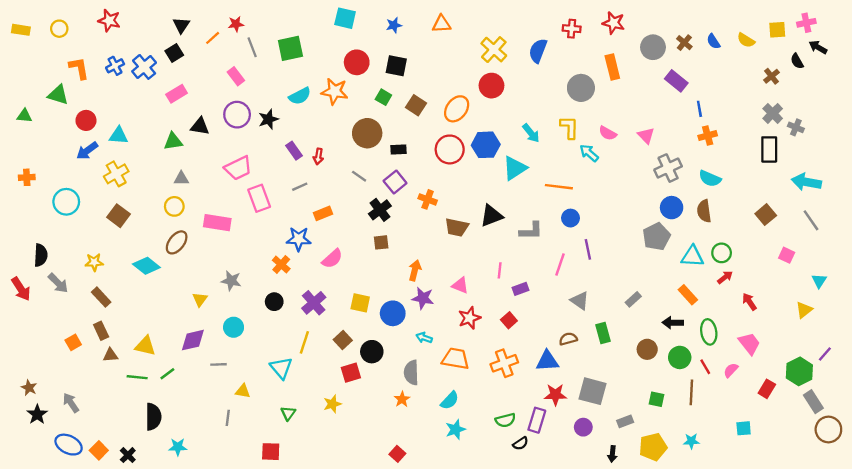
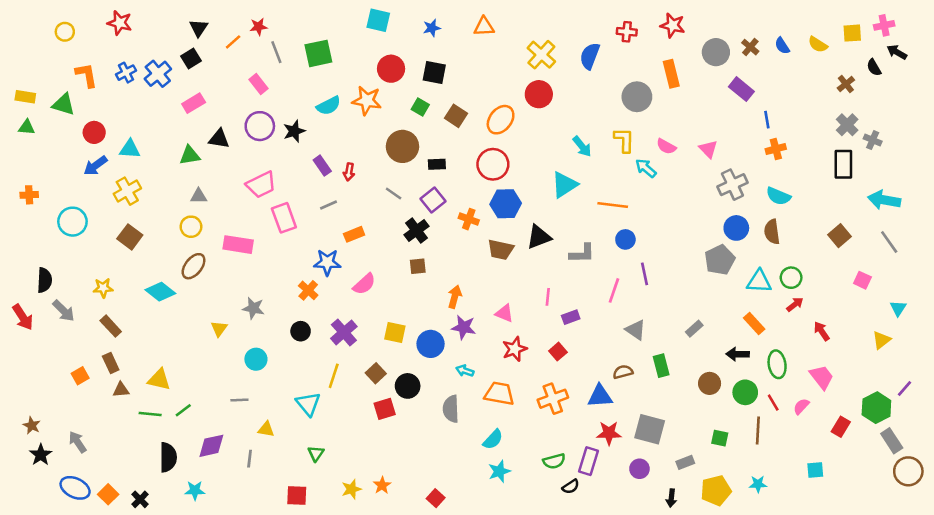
yellow rectangle: (21, 30) -> (25, 97), moved
blue hexagon: (486, 145) -> (506, 204), moved
purple diamond: (193, 340) -> (211, 446), moved
orange star: (402, 399) -> (382, 485), moved
yellow star: (332, 404) -> (352, 489), moved

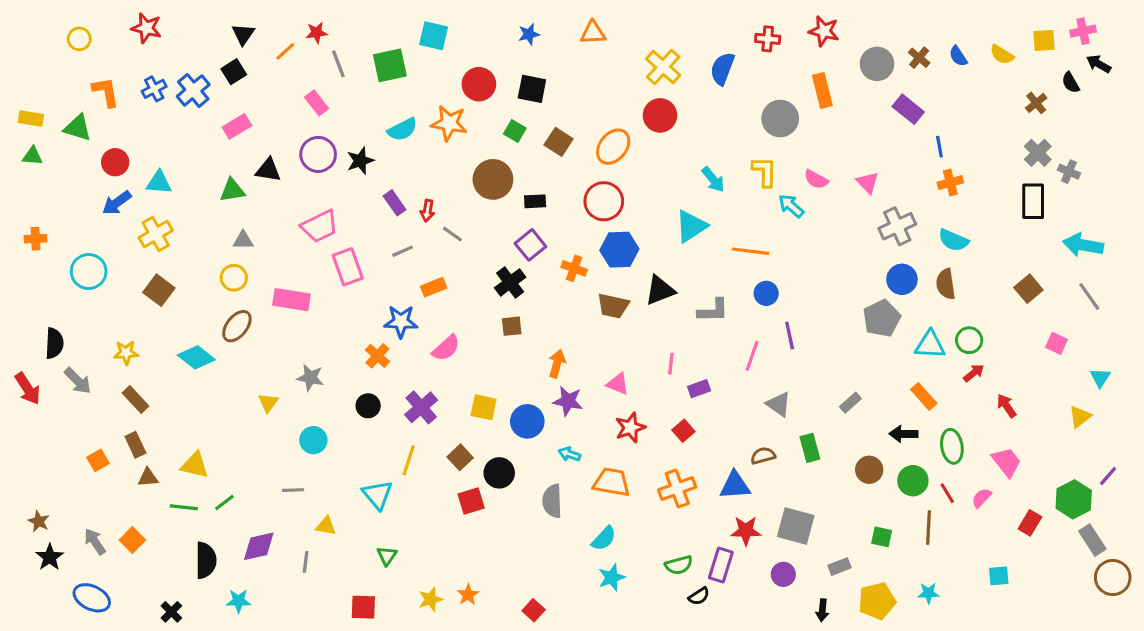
cyan square: (378, 20) -> (434, 36), moved
gray line: (394, 194) -> (452, 234), moved
orange square: (108, 494) -> (132, 540), moved

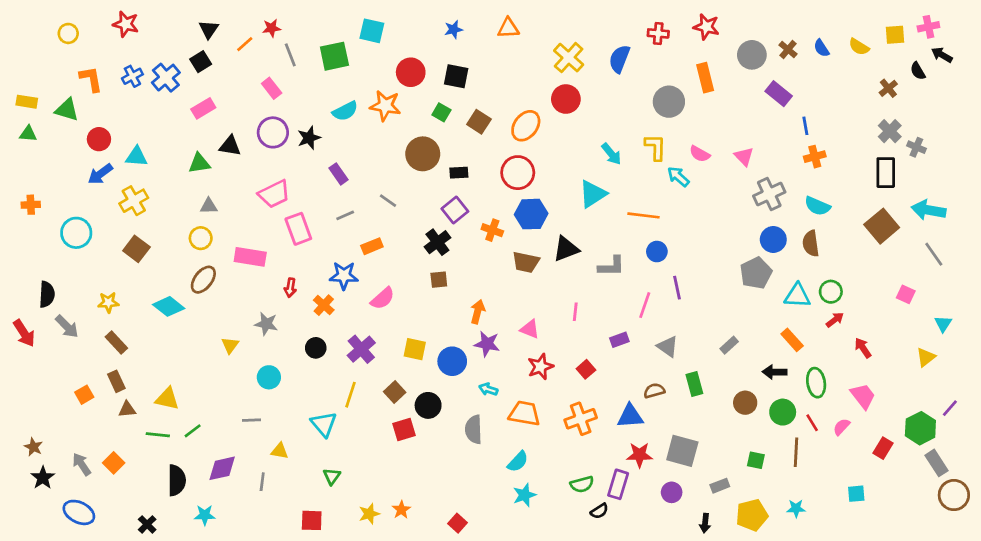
red arrow: (427, 211) -> (290, 288), moved
brown square: (1028, 289) -> (882, 226), moved, size x1.4
purple rectangle: (699, 389) -> (619, 340), moved

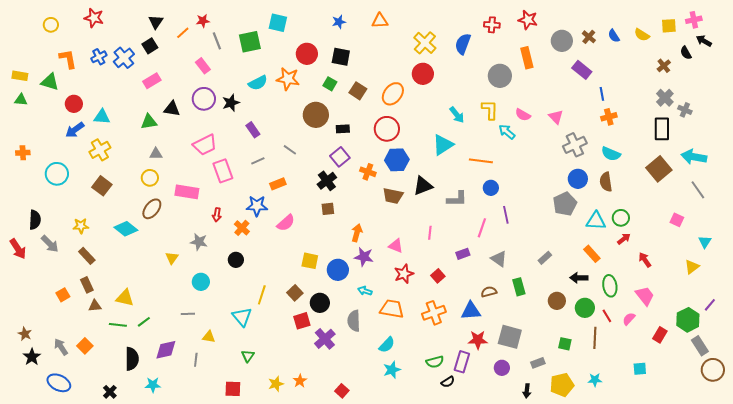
purple cross: (361, 349) -> (325, 339), moved

